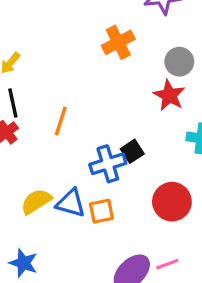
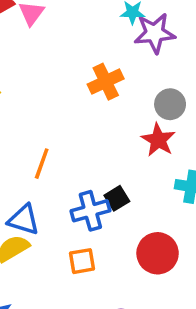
blue triangle: (71, 203) -> (24, 220), moved

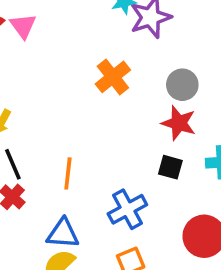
black square: (117, 198) -> (170, 167), moved, turned -30

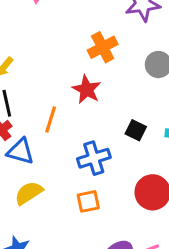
red star: (179, 123) -> (87, 90), moved
blue triangle: (63, 234) -> (20, 151), moved

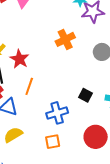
red star: (87, 90) -> (19, 59), moved

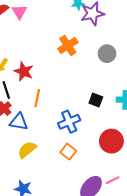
orange square: (53, 142) -> (68, 152), turned -35

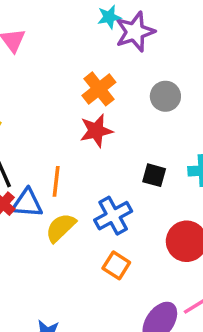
red star: (24, 71) -> (96, 131), moved, turned -30
blue triangle: (19, 122) -> (27, 203), moved
yellow semicircle: (27, 150) -> (61, 228), moved

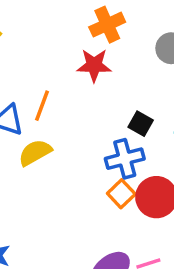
blue cross: (113, 216) -> (125, 159), moved
orange square: (116, 265) -> (121, 194), moved

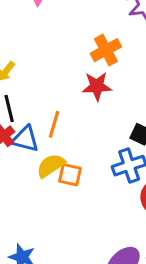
orange square: (121, 194) -> (70, 175), moved, turned -30

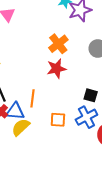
yellow semicircle: (51, 166) -> (21, 127), moved
orange square: (70, 175) -> (58, 120), moved

